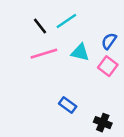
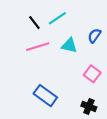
pink square: (108, 66) -> (92, 74), moved
blue rectangle: (68, 105) -> (45, 96), moved, size x1.5

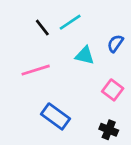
pink line: (38, 47) -> (36, 70), moved

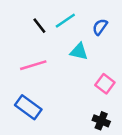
blue semicircle: (115, 43) -> (100, 27), moved
blue rectangle: (56, 116) -> (28, 107), moved

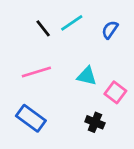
cyan triangle: (79, 52) -> (87, 76), moved
black cross: (101, 121) -> (95, 122), moved

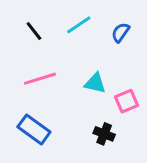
black line: (43, 28) -> (34, 31), moved
pink square: (115, 92) -> (126, 101), turned 30

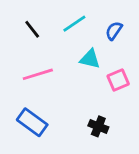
cyan triangle: (95, 83) -> (90, 59), moved
pink square: (126, 101) -> (118, 80), moved

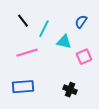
cyan line: (74, 24) -> (44, 29), moved, turned -30
blue rectangle: (32, 122) -> (23, 87), turned -40

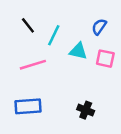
pink square: (84, 57) -> (105, 59), moved, turned 35

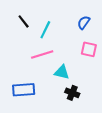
cyan triangle: (78, 51) -> (62, 72), moved
pink line: (33, 65) -> (42, 55), moved

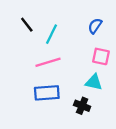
cyan triangle: (62, 72) -> (94, 82), moved
blue rectangle: (24, 90) -> (47, 93), moved

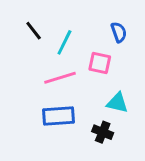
blue semicircle: (95, 26) -> (119, 32), turned 126
pink square: (101, 56) -> (100, 63), moved

